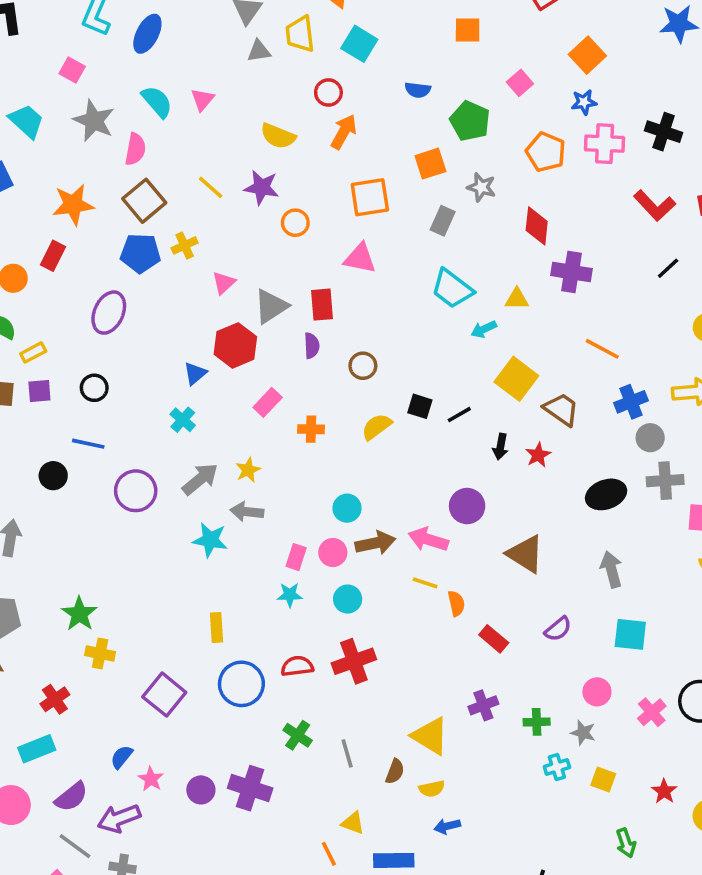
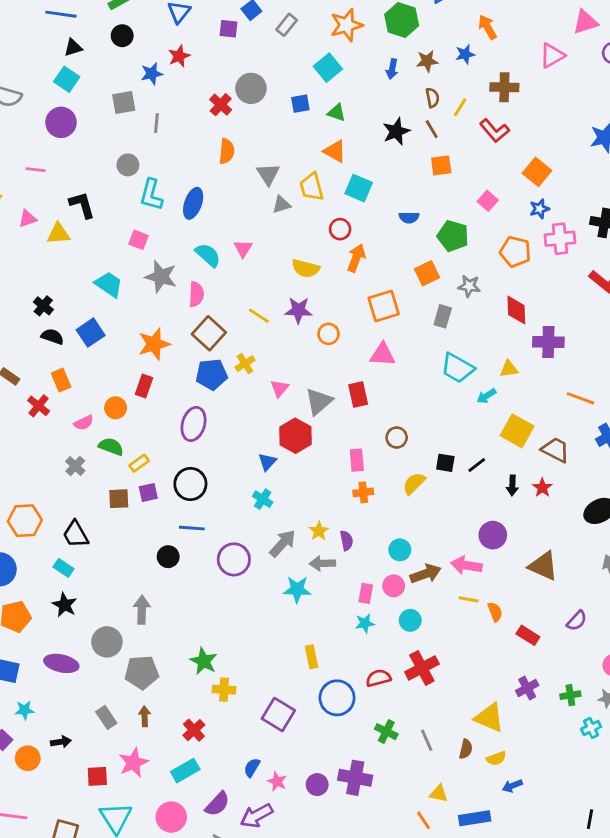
purple semicircle: (312, 346) -> (347, 541), moved
black circle: (94, 388) -> (190, 484), size x1.5
pink rectangle: (268, 402) -> (357, 460), moved, turned -40

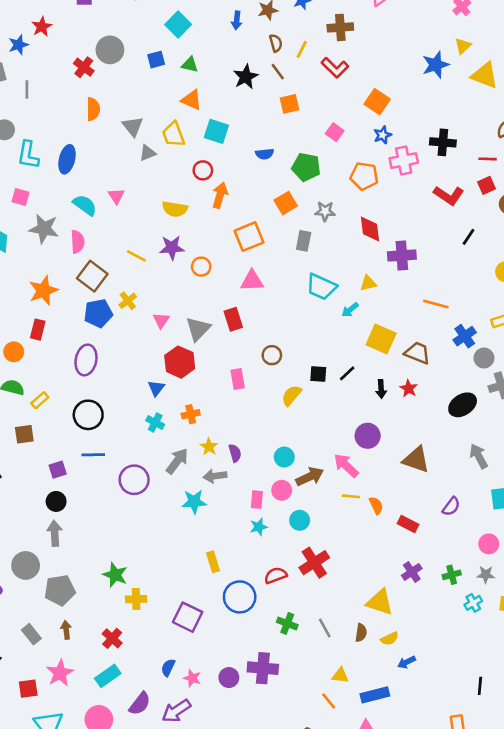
purple square: (148, 492) -> (58, 470), moved
orange cross: (363, 492) -> (191, 414), moved
black circle: (168, 557) -> (56, 501), moved
pink arrow: (466, 565) -> (346, 466), turned 40

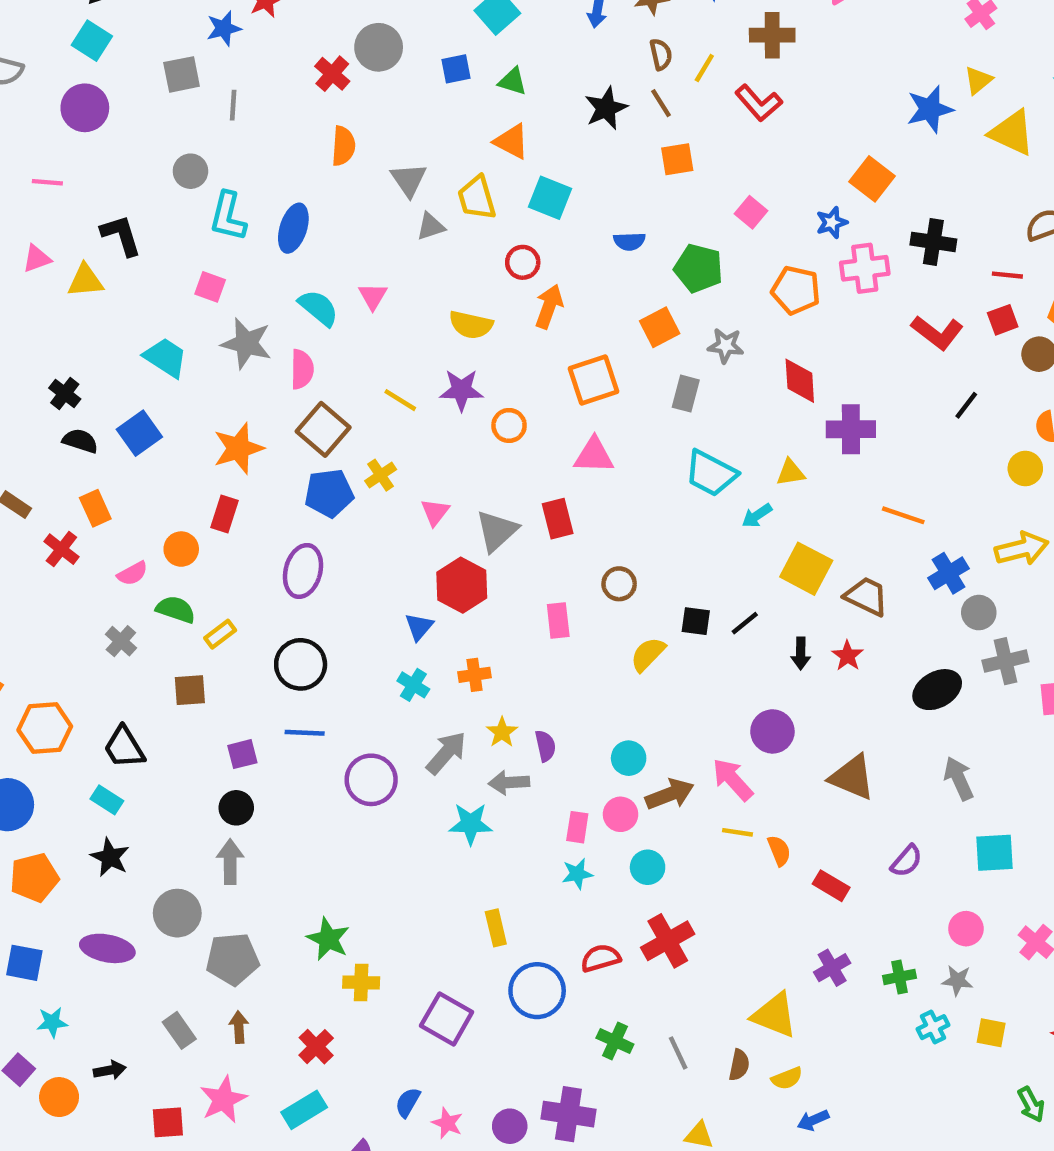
orange square: (377, 102) -> (872, 179), moved

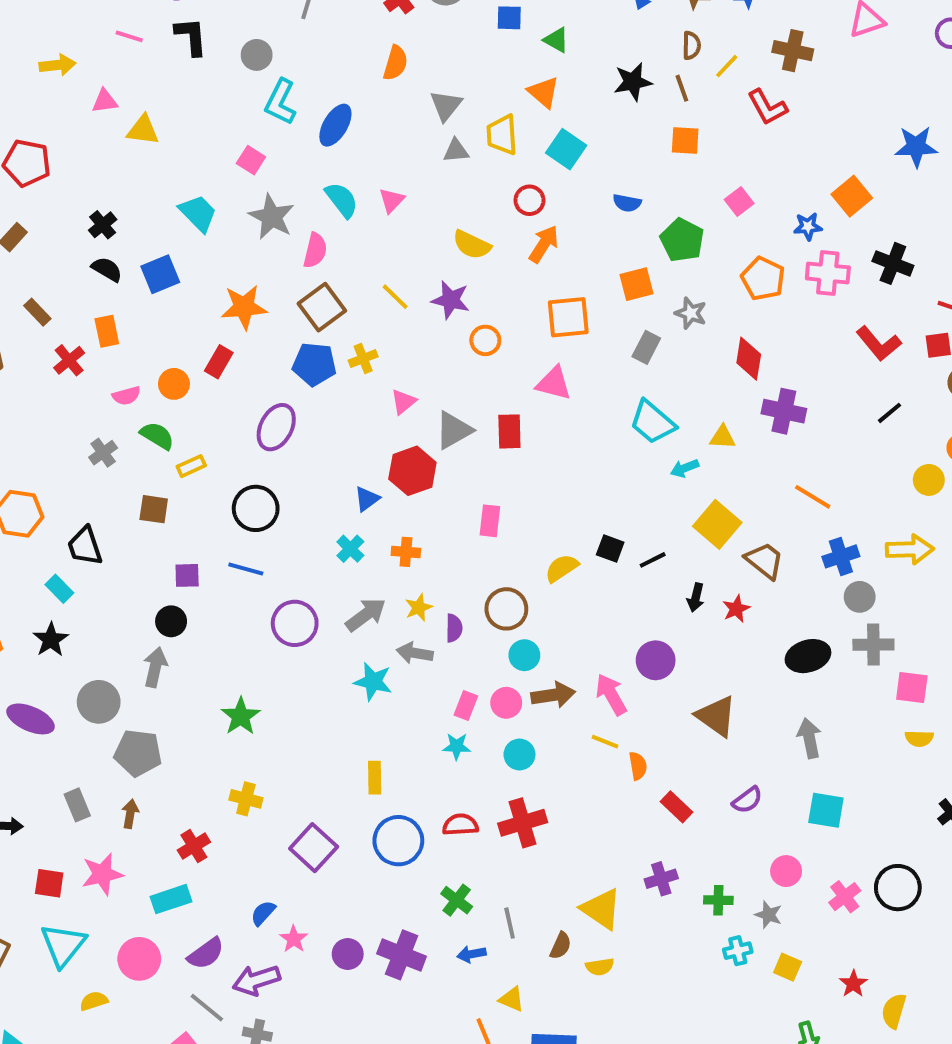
black L-shape: (121, 235) -> (191, 36), moved
brown circle: (619, 584) -> (506, 609), moved, size x1.4
green star: (328, 939) -> (241, 716), moved
blue arrow: (813, 1120) -> (472, 954), moved

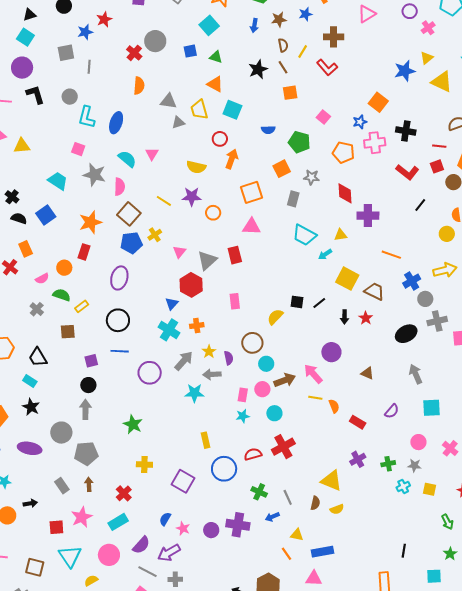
gray triangle: (446, 105) -> (168, 101), turned -48
cyan cross: (350, 549) -> (169, 330), size x1.5
brown triangle: (716, 716) -> (367, 373), size x0.6

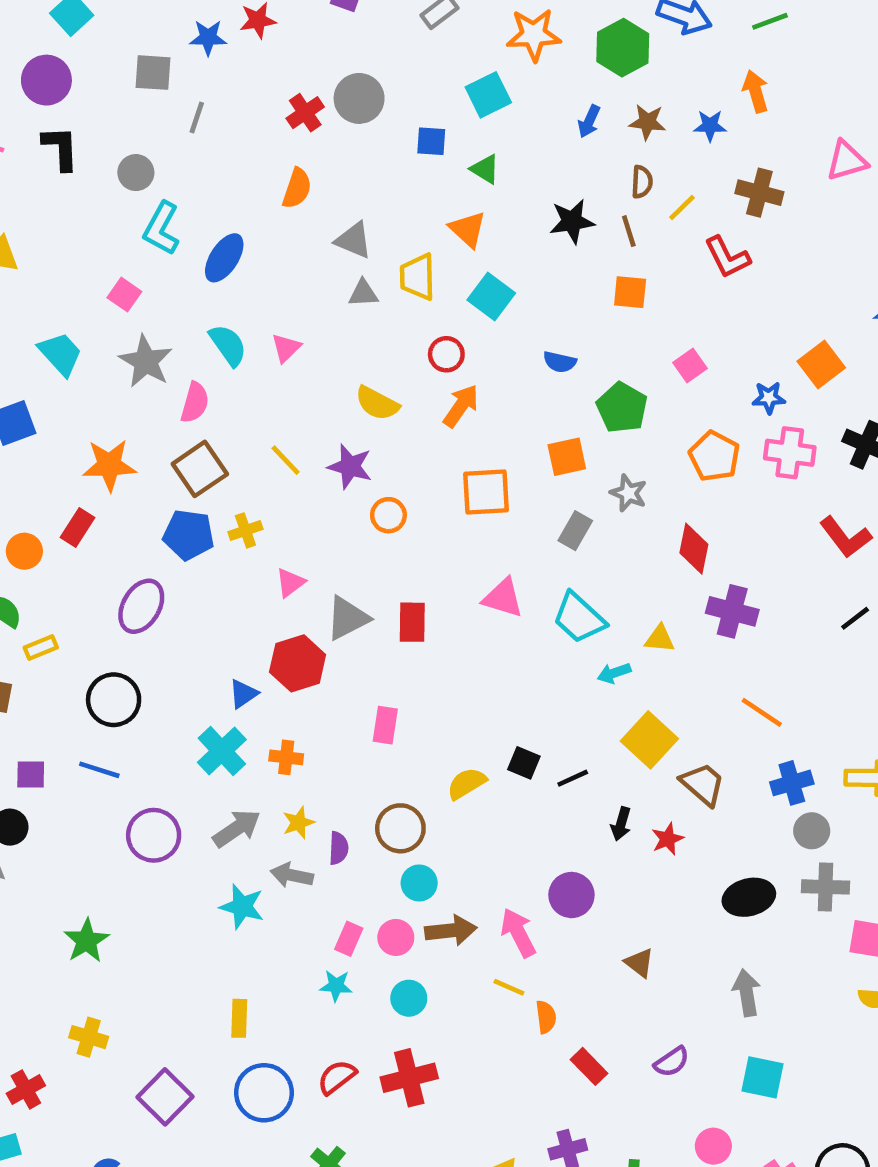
pink triangle: (251, 227) -> (503, 598), moved
red semicircle: (253, 454) -> (337, 1077), turned -36

